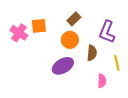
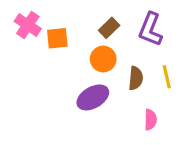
purple L-shape: (107, 32) -> (151, 29), moved
pink cross: (19, 33) -> (28, 25), moved
yellow line: (117, 63) -> (167, 77), moved

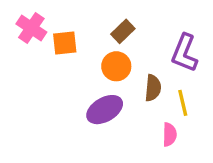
purple L-shape: (151, 29) -> (185, 53), moved
yellow line: (167, 77) -> (183, 103), moved

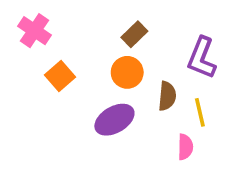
orange square: (65, 43) -> (60, 76), moved, turned -35

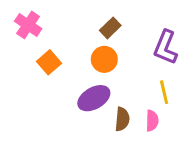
brown semicircle: (167, 96) -> (122, 119), moved

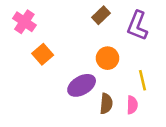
brown rectangle: (110, 28) -> (101, 15), moved
purple L-shape: (166, 47) -> (137, 26), moved
orange circle: (104, 59) -> (108, 58), moved

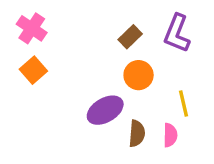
brown rectangle: (101, 15) -> (130, 37), moved
orange square: (43, 54) -> (33, 70), moved

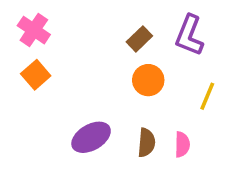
yellow line: (184, 103) -> (207, 96), moved, turned 36
purple ellipse: (105, 110) -> (91, 137), moved

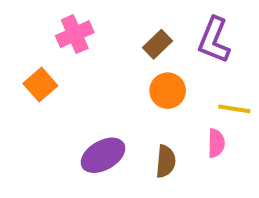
pink cross: (34, 30) -> (75, 34), moved, turned 32
yellow line: (207, 96) -> (234, 109), turned 76
pink semicircle: (182, 144) -> (216, 143), moved

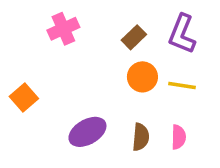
orange square: (40, 85) -> (24, 98), moved
yellow line: (234, 109) -> (182, 85), moved
pink semicircle: (216, 143) -> (179, 137), moved

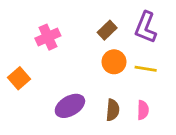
pink cross: (63, 29) -> (48, 37), moved

